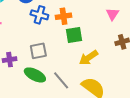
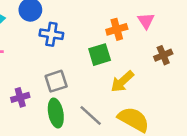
orange cross: (64, 16) -> (117, 29), moved
green ellipse: (35, 75) -> (56, 113), turned 60

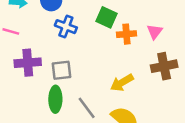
green square: (100, 55) -> (106, 17), moved, turned 30
brown cross: (163, 55) -> (164, 66), size x1.5
purple cross: (20, 97) -> (28, 63), moved, size x1.5

